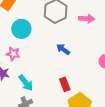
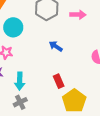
cyan arrow: (26, 83) -> (20, 81), turned 42

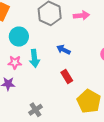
cyan arrow: (20, 81) -> (34, 58), moved
red rectangle: (59, 81) -> (67, 77), moved

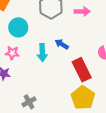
cyan arrow: (34, 58) -> (42, 53), moved
red rectangle: (67, 77) -> (82, 70), moved, size x1.6

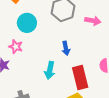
blue arrow: (62, 44) -> (66, 48), turned -144
cyan arrow: (42, 53) -> (50, 70), moved

